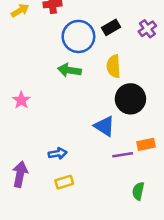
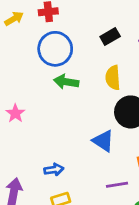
blue circle: (78, 36) -> (55, 49), moved
purple line: (123, 155) -> (117, 185), moved

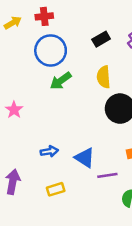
green arrow: (66, 82) -> (61, 81), turned -45
blue triangle: (103, 141) -> (85, 158), moved
blue arrow: (54, 170) -> (49, 151), moved

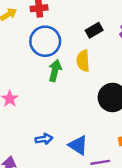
yellow semicircle: (104, 77) -> (83, 61), moved
green arrow: (61, 81) -> (55, 71), turned 140

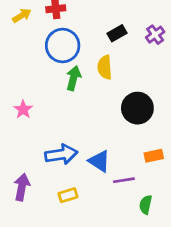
blue arrow: (44, 139) -> (61, 154), size x1.6

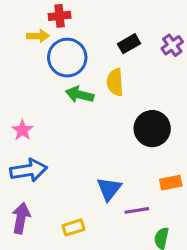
yellow arrow: (22, 16) -> (38, 36), moved, turned 30
green arrow: (73, 78) -> (80, 95), turned -90
blue arrow: (61, 154) -> (29, 170), moved
blue triangle: (99, 161) -> (109, 189), turned 35

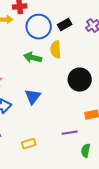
blue circle: (67, 58) -> (39, 27), moved
blue triangle: (109, 189) -> (33, 97), moved

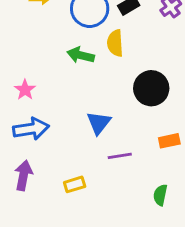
blue triangle: (33, 97) -> (99, 123), moved
purple line: (70, 133) -> (120, 156), moved

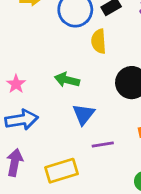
green arrow: (81, 55) -> (67, 80), moved
yellow rectangle: (75, 184) -> (61, 171), size x1.6

